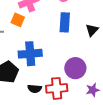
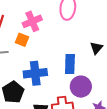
blue rectangle: (65, 22) -> (70, 64), moved

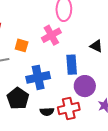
pink cross: (32, 21) -> (51, 35), moved
black triangle: (96, 48) -> (96, 46), turned -40

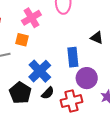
pink cross: (51, 35) -> (31, 18), moved
blue cross: (38, 77) -> (40, 71), turned -30
black semicircle: (47, 112) -> (48, 93), moved, turned -40

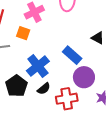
blue rectangle: (73, 57) -> (72, 55), turned -48

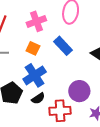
orange square: (23, 33) -> (33, 48), moved
blue rectangle: (72, 55) -> (63, 46), moved

